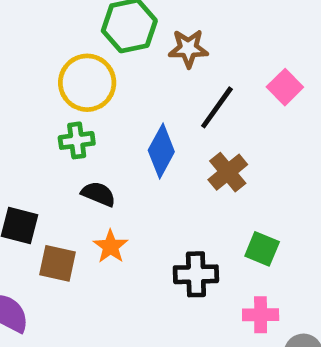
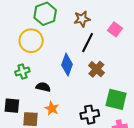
brown star: (188, 48) -> (82, 19), moved
green cross: (77, 140) -> (22, 72), moved
green square: (262, 249) -> (116, 99), size x1.5

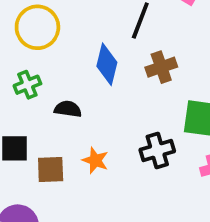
brown cross: (96, 69) -> (161, 67), turned 35
orange star: (52, 108) -> (95, 160), moved

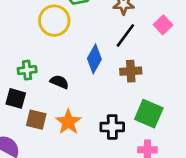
green cross: (27, 85) -> (27, 70), moved
orange star: (95, 160) -> (68, 122), size x1.4

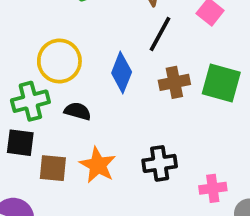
yellow circle: (54, 21) -> (59, 61), moved
green cross: (27, 70) -> (30, 101), size x1.4
green square: (149, 114) -> (221, 83), moved

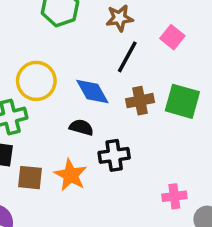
blue diamond: (122, 73) -> (92, 91), turned -51
black semicircle: (78, 111) -> (81, 127), moved
black cross: (160, 163) -> (114, 155), moved

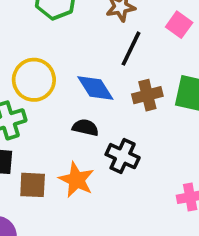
black cross: (114, 155) -> (123, 156), turned 36

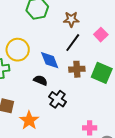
orange star: (76, 180) -> (29, 120), moved

